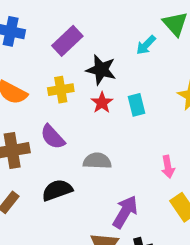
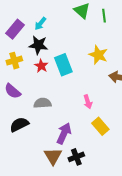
cyan arrow: (146, 45) -> (40, 24), moved
cyan rectangle: (137, 105) -> (63, 65), size x1.5

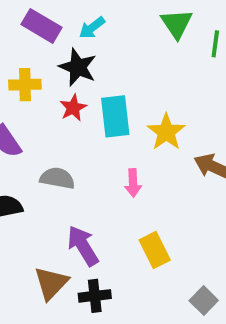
purple rectangle: (15, 29) -> (41, 26), turned 66
yellow star: (98, 55) -> (166, 132), moved
pink arrow: (88, 102) -> (133, 183), moved
purple arrow: (64, 133) -> (83, 246), turned -70

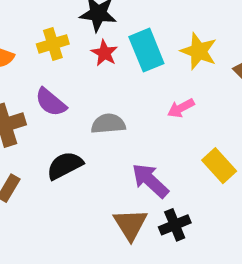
pink arrow: (133, 183) -> (181, 108), turned 80

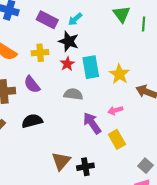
pink arrow: (181, 108) -> (115, 110), moved
gray semicircle: (108, 124) -> (73, 94), moved
purple arrow: (150, 181) -> (92, 123), moved

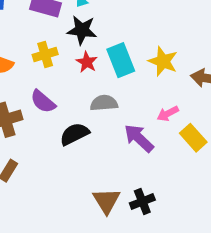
black semicircle: (32, 121) -> (74, 134), moved
yellow rectangle: (117, 139) -> (193, 138), moved

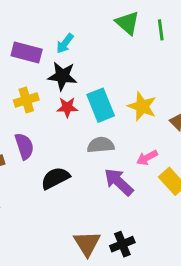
red star: (87, 62) -> (67, 107), turned -30
purple semicircle: (43, 101) -> (24, 146), turned -148
gray semicircle: (104, 103) -> (101, 145), moved

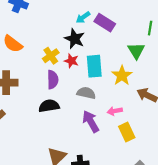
green triangle: (127, 23) -> (136, 51), moved
purple rectangle: (27, 52) -> (105, 23), moved
yellow cross: (26, 100) -> (51, 56), moved, turned -35
purple semicircle: (24, 146) -> (53, 80), moved

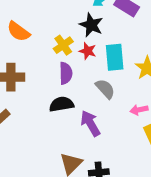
gray semicircle: (86, 93) -> (105, 89), turned 36
purple arrow: (91, 121) -> (90, 123), moved

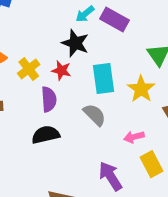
yellow cross: (63, 45) -> (29, 69), moved
red star: (88, 51) -> (61, 70), moved
purple arrow: (90, 123) -> (110, 176), moved

